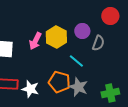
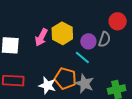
red circle: (110, 16) -> (118, 21), moved
purple circle: (82, 31) -> (88, 41), moved
white star: (30, 89) -> (47, 86), moved

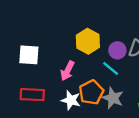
pink arrow: (41, 37) -> (67, 71), moved
orange pentagon: (65, 79) -> (91, 92), turned 30

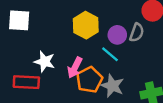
white square: (29, 55) -> (19, 20), moved
pink arrow: (67, 71) -> (75, 68), moved
white star: (71, 100) -> (45, 62), moved

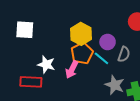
gray semicircle: (137, 32) -> (124, 54), moved
orange pentagon: (89, 80) -> (82, 53), moved
gray star: (112, 86) -> (115, 85), moved

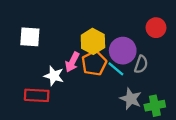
purple circle: (108, 42) -> (123, 51), size x1.5
pink arrow: (72, 70) -> (72, 62), moved

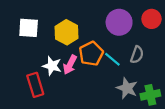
yellow hexagon: (93, 41) -> (67, 32), moved
purple circle: (123, 51) -> (119, 22), moved
pink arrow: (72, 62) -> (70, 65), moved
red rectangle: (37, 95) -> (35, 85), turned 70

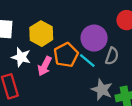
purple circle: (119, 22) -> (94, 38), moved
white star: (52, 66) -> (21, 57), moved

